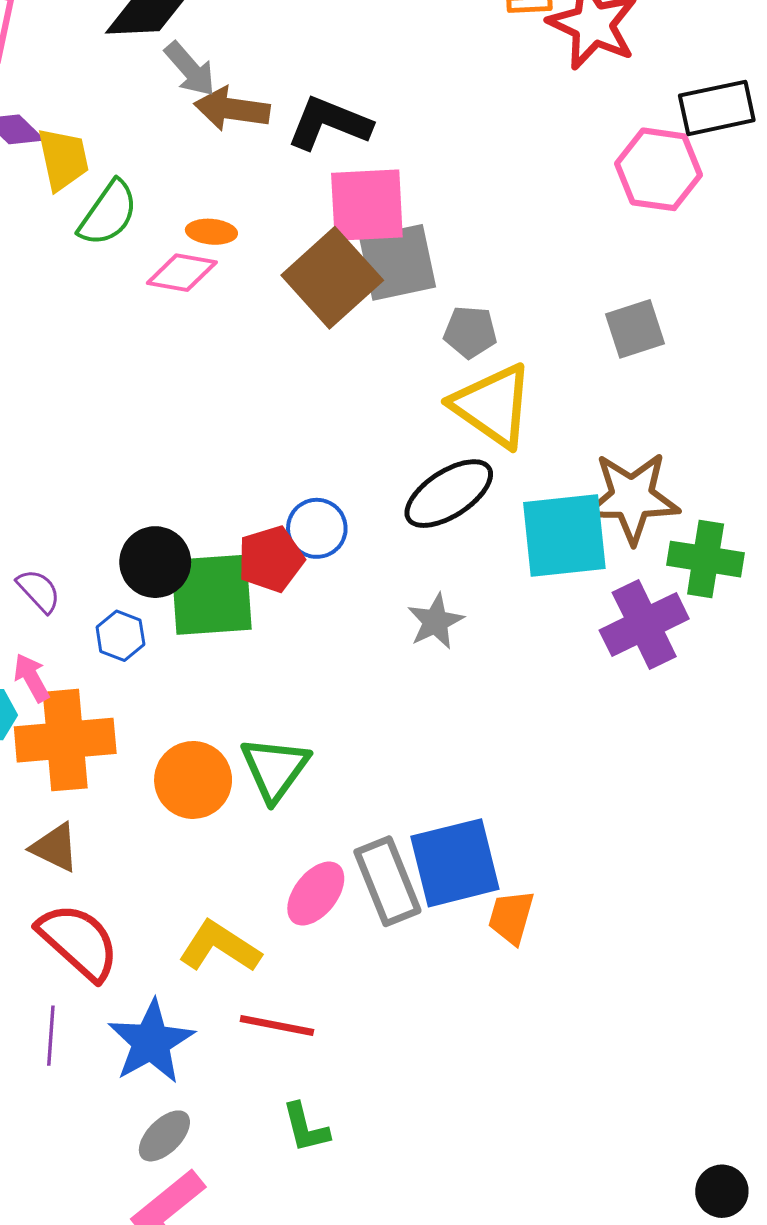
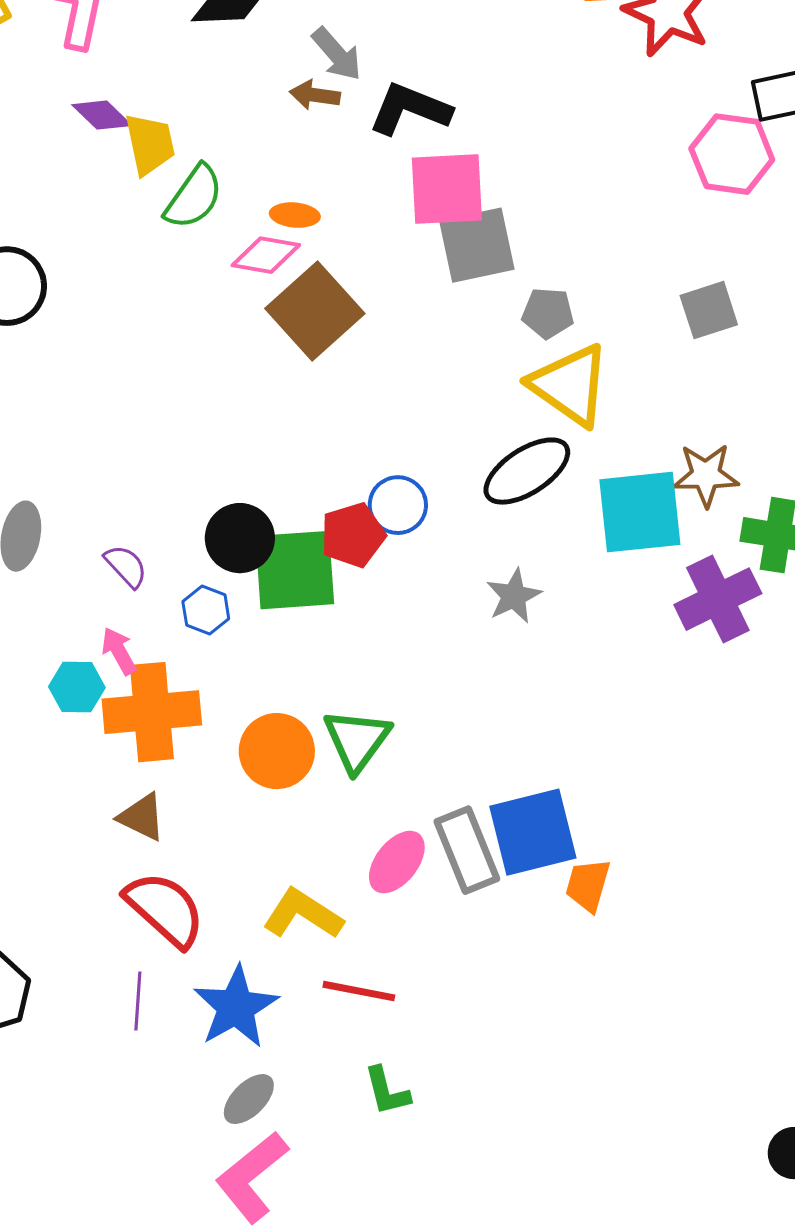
gray arrow: (190, 69) -> (337, 54), moved
brown arrow: (232, 109) -> (315, 95), size x0.7
brown square: (332, 278) -> (315, 311), moved
brown star: (632, 498) -> (706, 475), size x0.7

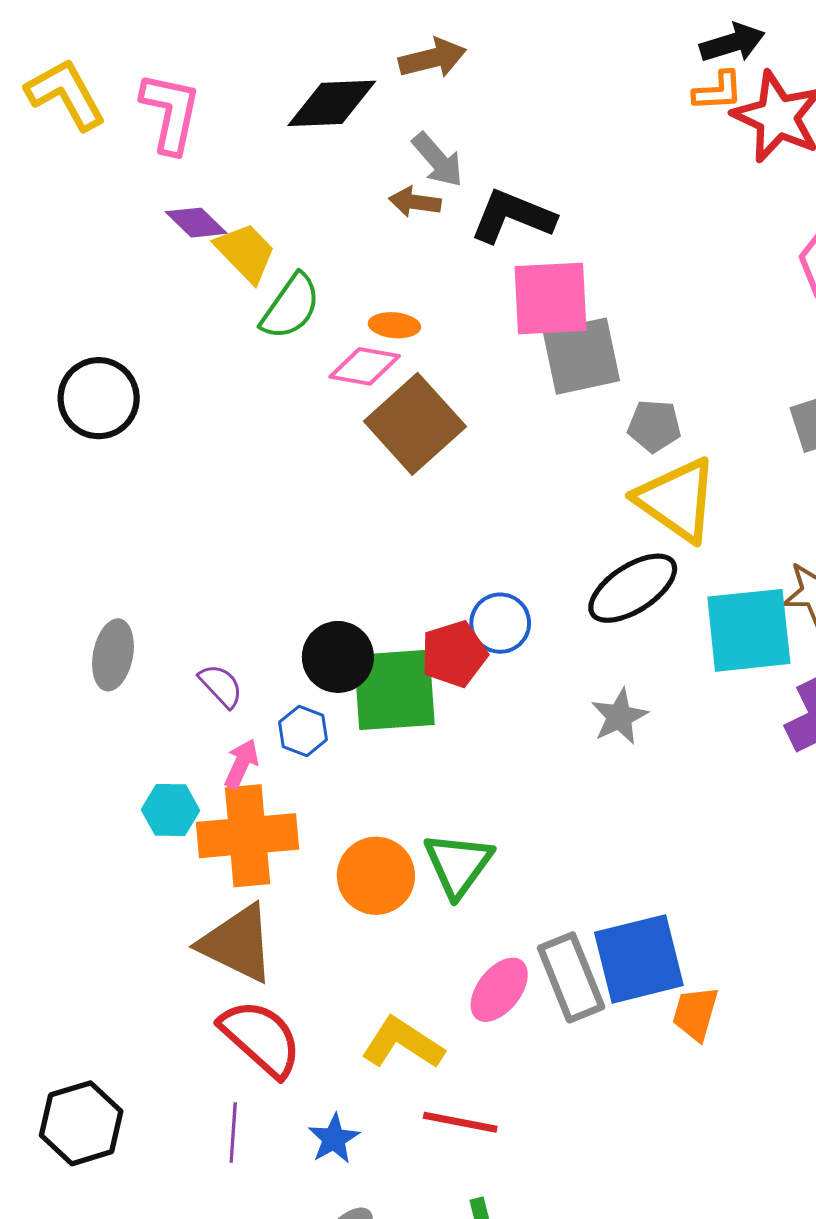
yellow trapezoid: (150, 144) -> (245, 252), turned -32
pink arrow: (119, 651) -> (241, 764), moved, turned 54
brown triangle: (142, 817) -> (237, 944), size x1.6
blue star: (236, 1007) -> (334, 1139), size x0.6

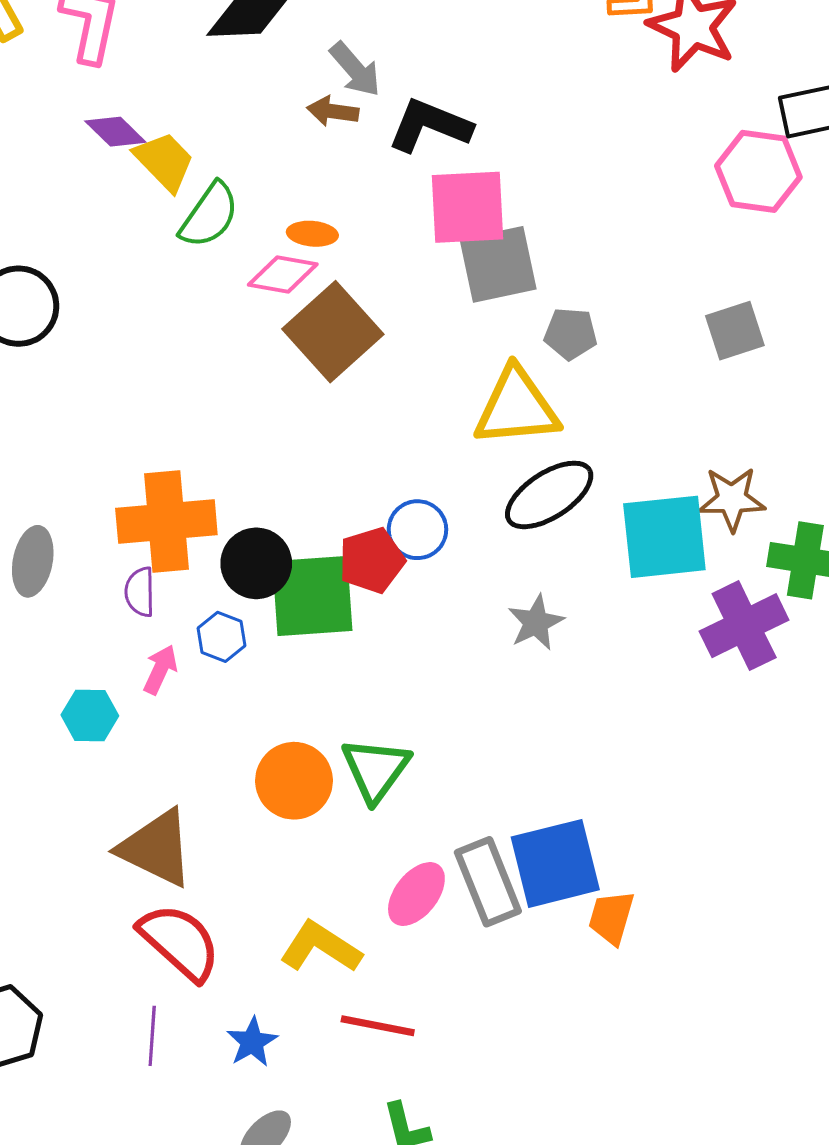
yellow triangle: (677, 500) -> (516, 407), moved, turned -40
purple semicircle: (221, 686) -> (140, 592), turned -138
orange cross: (248, 836) -> (166, 522), moved

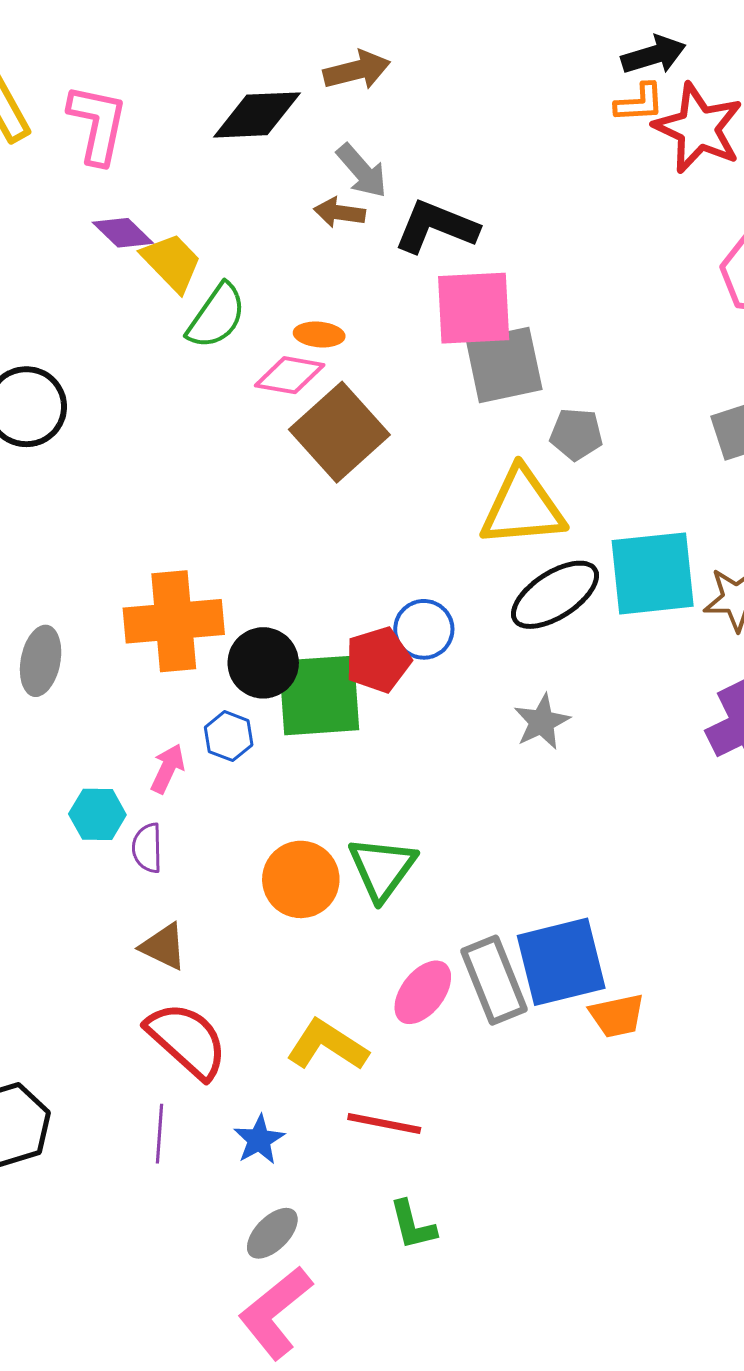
cyan square: (664, 537) -> (653, 573), moved
purple semicircle: (140, 592) -> (147, 848), moved
brown triangle: (156, 848) -> (164, 947), size x0.6
orange trapezoid: (611, 917) -> (617, 1016), turned -118

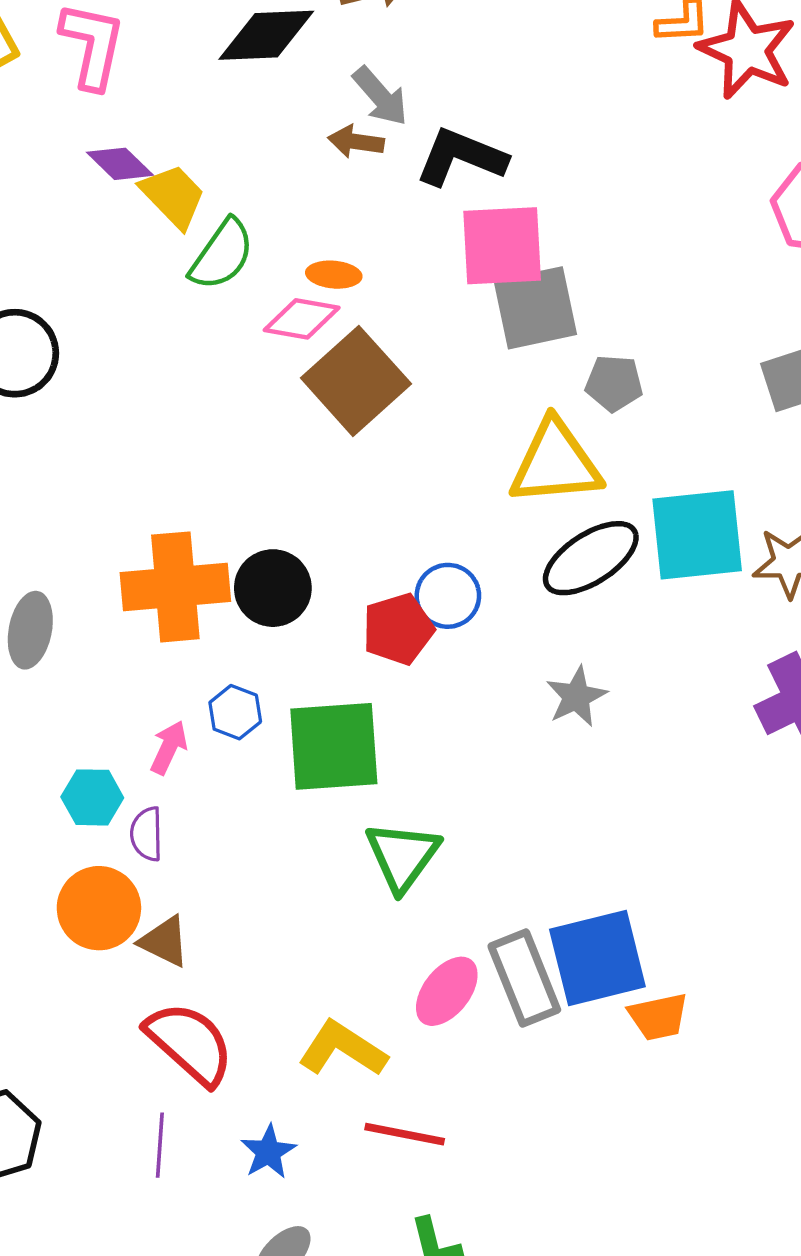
black circle: (263, 663) -> (273, 588), moved
green square: (319, 695) -> (334, 746), moved
orange circle: (301, 879) -> (99, 908), moved

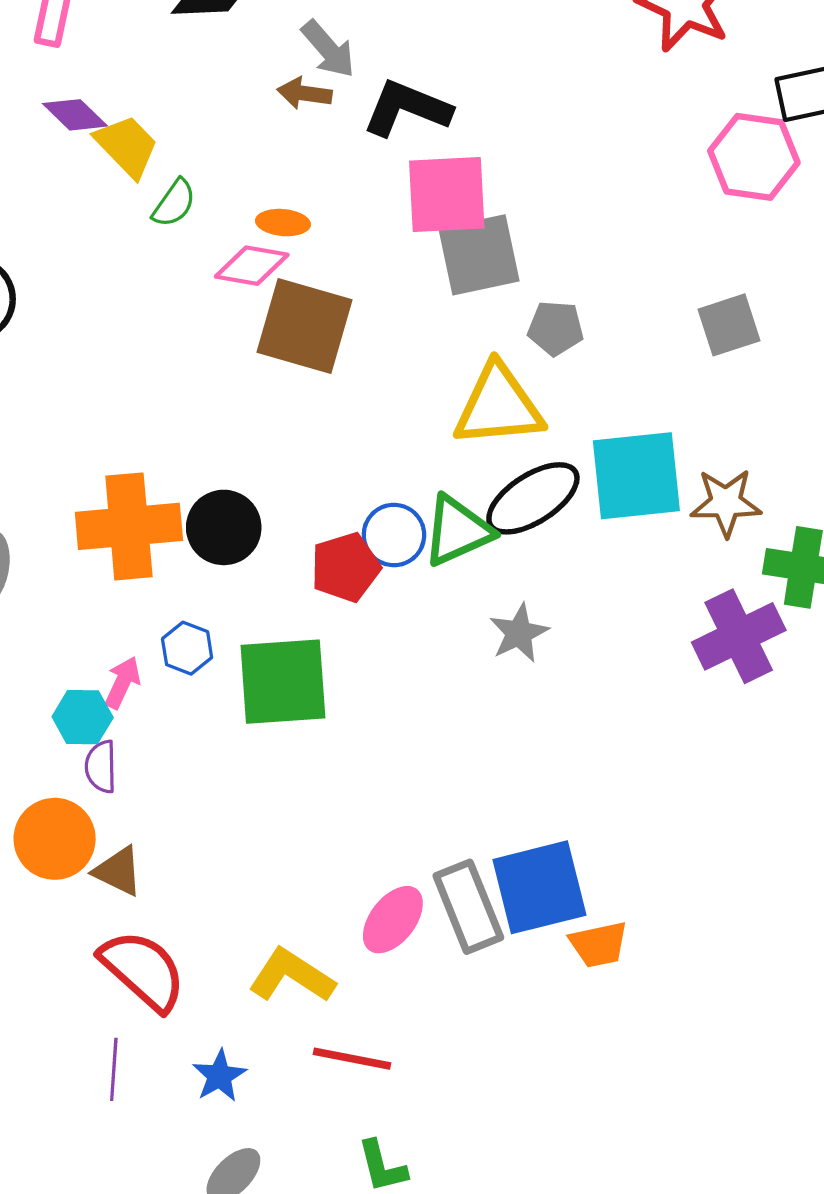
green semicircle: (222, 255) -> (174, 203), size x0.7
brown square: (356, 381) -> (305, 326), turned -32
cyan hexagon: (92, 797) -> (83, 717), moved
green triangle: (402, 856) -> (458, 531), moved, turned 30

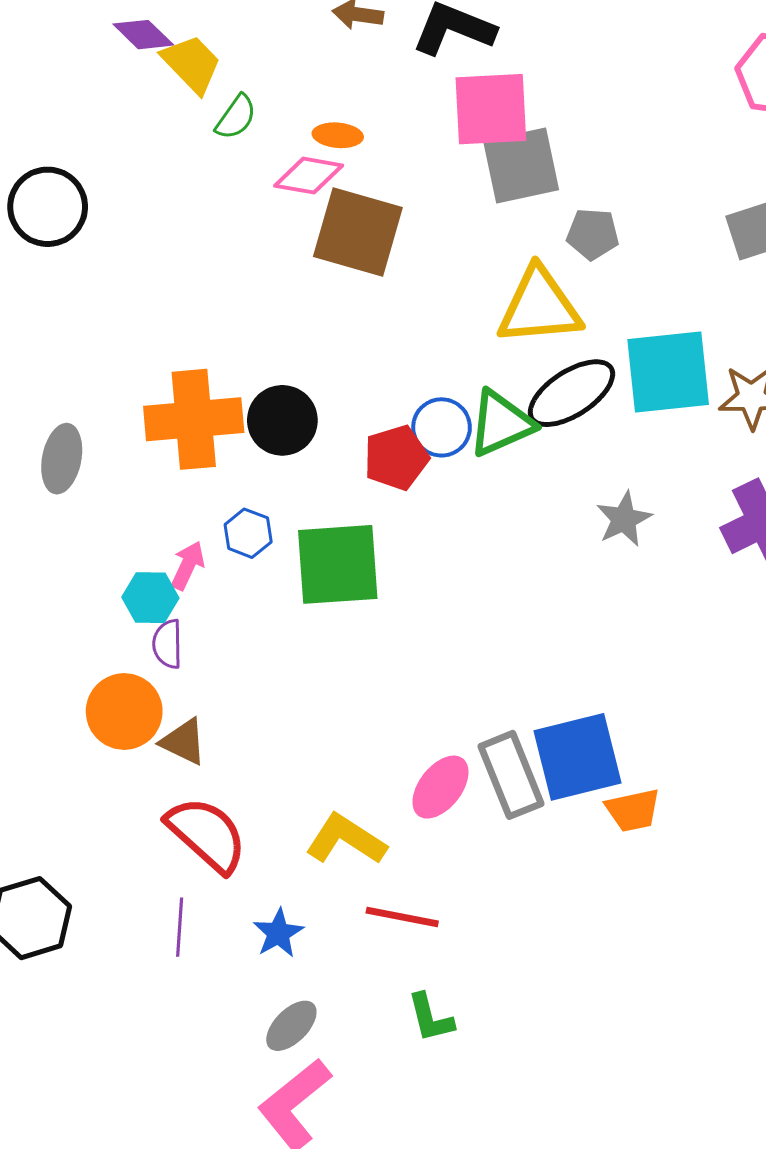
gray star: (519, 633) -> (624, 519), moved

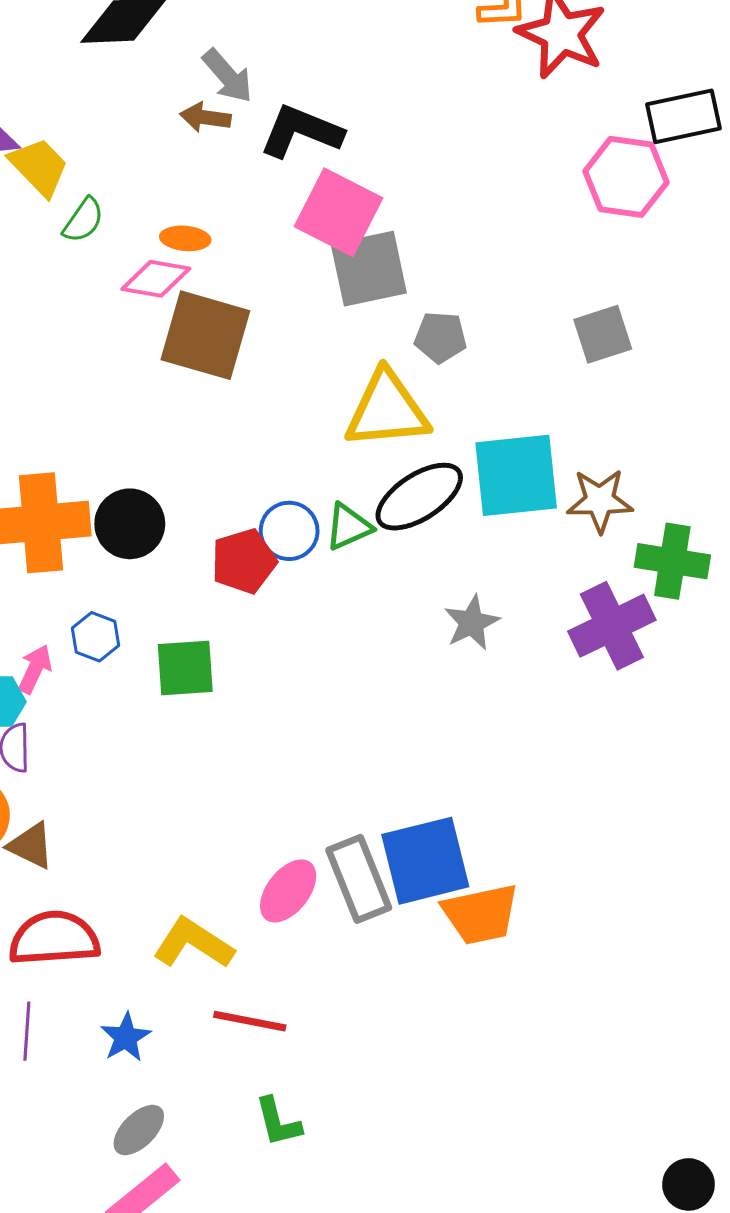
pink square: (491, 109) -> (339, 212), turned 30
green triangle: (501, 423) -> (349, 527), size x0.7
green square: (338, 564) -> (185, 668), size x0.7
orange trapezoid: (633, 810) -> (481, 914), size x1.4
red semicircle: (207, 834) -> (54, 938), turned -46

